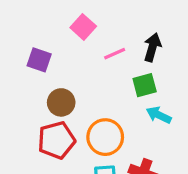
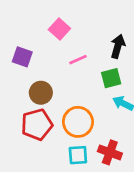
pink line: (115, 54) -> (78, 60), moved

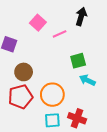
black arrow: (118, 46) -> (81, 16), moved
pink line: (78, 60) -> (60, 34), moved

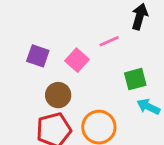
pink square: (38, 23) -> (77, 60), moved

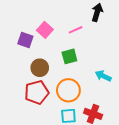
pink square: (77, 60) -> (45, 30), moved
green square: (135, 79) -> (69, 56), moved

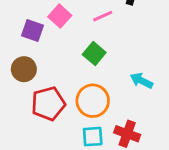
green square: (69, 56) -> (94, 53), turned -35
brown circle: (40, 68) -> (24, 69), moved

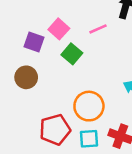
green square: (94, 53) -> (72, 54), moved
red pentagon: (48, 104) -> (55, 130), moved

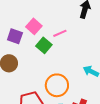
pink line: (98, 29) -> (60, 33), moved

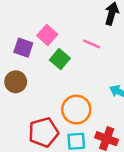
pink line: (60, 33) -> (91, 44), moved, turned 48

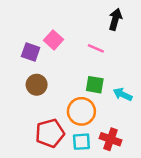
green square: (60, 59) -> (95, 85), moved, turned -30
brown circle: (16, 82) -> (37, 85), moved

